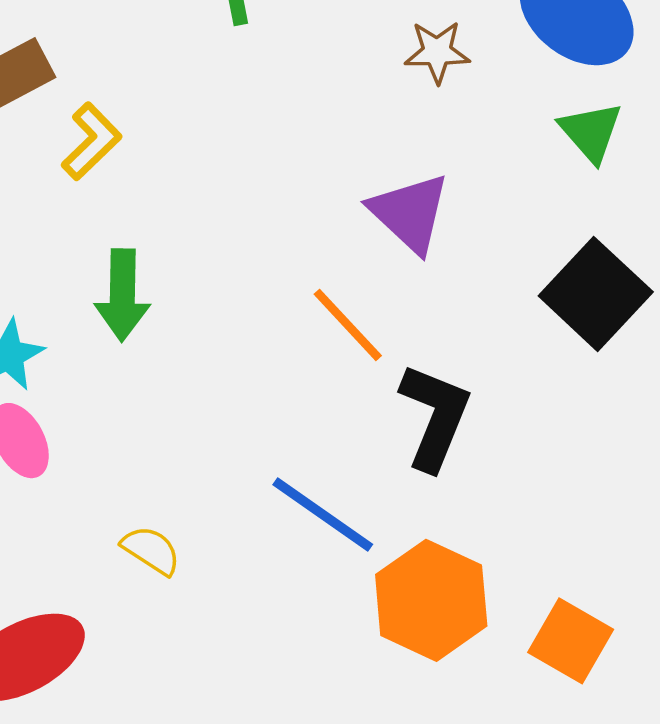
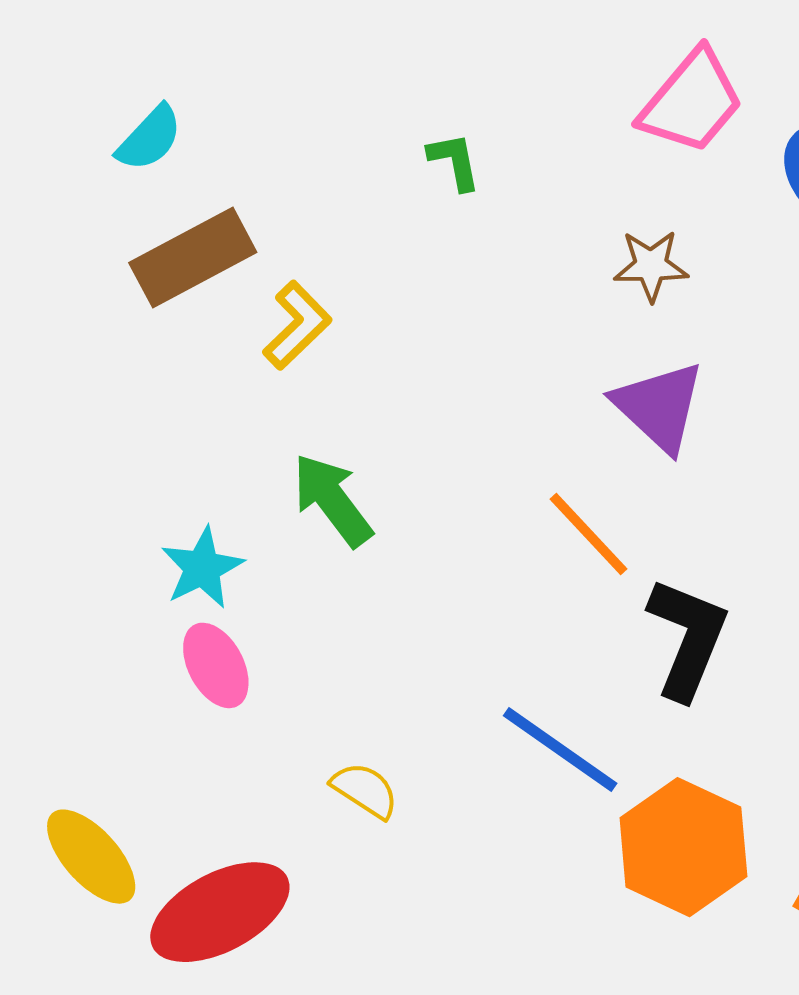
brown star: (437, 52) -> (651, 266), moved
green arrow: (122, 295) -> (332, 500), turned 142

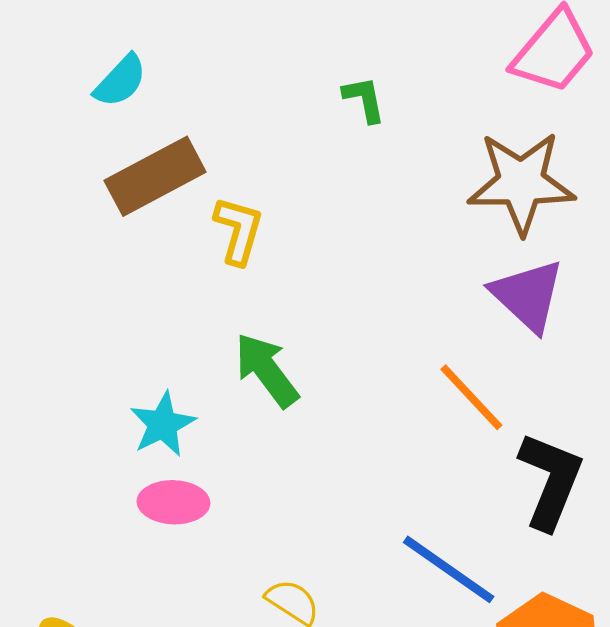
brown star: (651, 266) -> (521, 183), size x1.8
yellow L-shape: (297, 325) -> (238, 230), turned -30
pink ellipse: (216, 665) -> (173, 502), turned -60

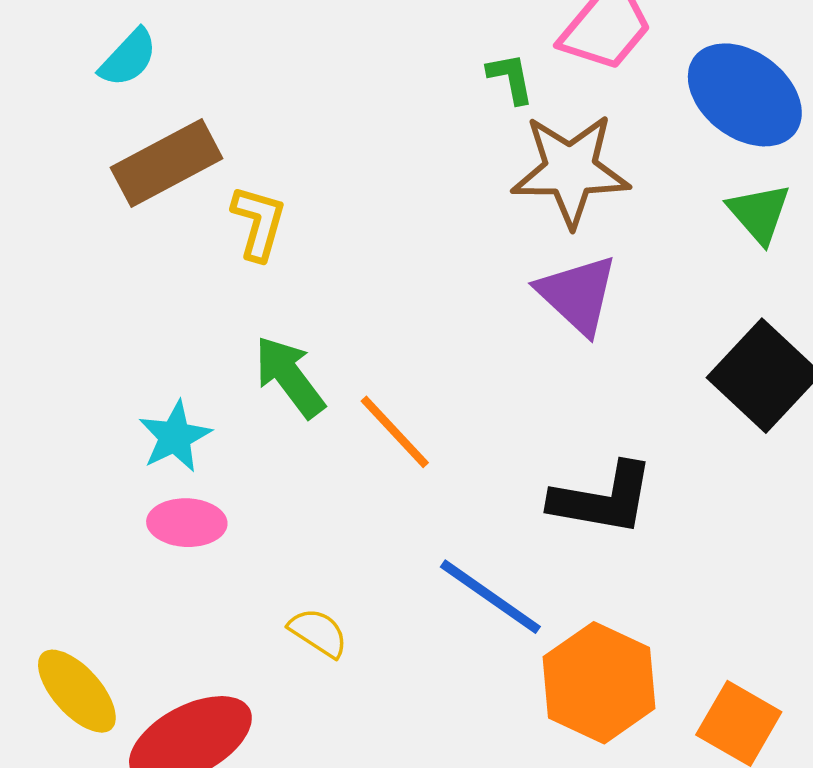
green L-shape: (364, 99) -> (511, 78), moved
orange line: (471, 397) -> (395, 432), moved
black L-shape: (550, 481) -> (603, 499), turned 78

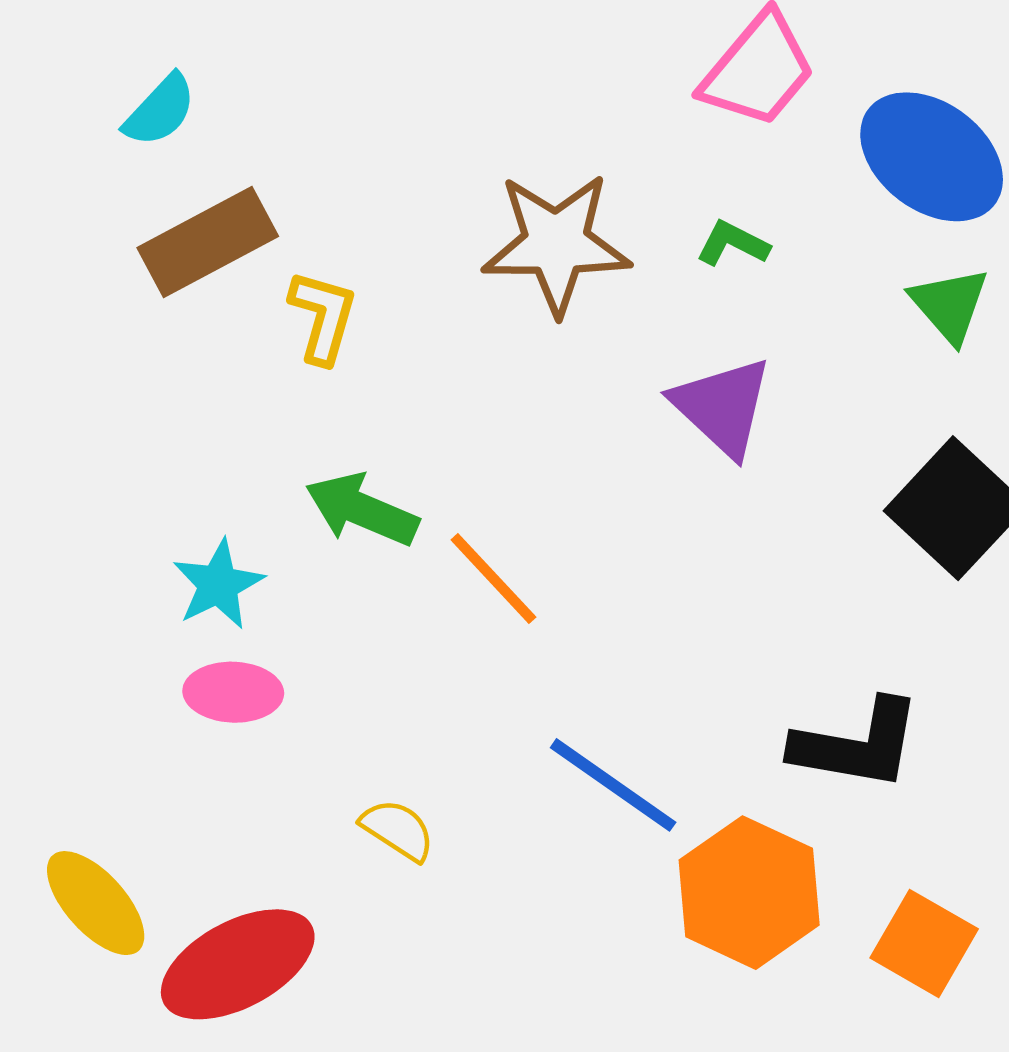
green L-shape: (511, 78) -> (733, 244), moved, turned -52
brown star: (570, 170) -> (556, 244), moved
green arrow: (290, 377) -> (362, 510), turned -30
black L-shape: (603, 499) -> (857, 745), moved

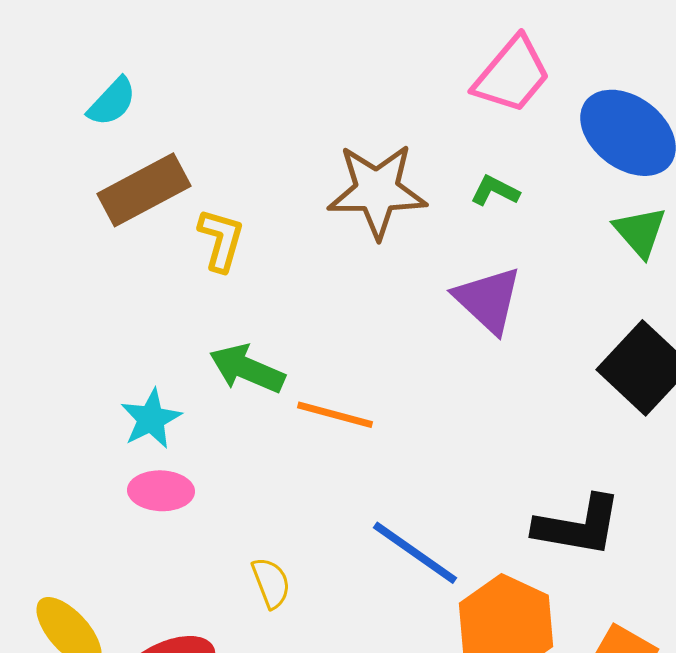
orange line: (493, 579) -> (335, 415), turned -32
yellow semicircle: (398, 830) -> (271, 583), turned 36

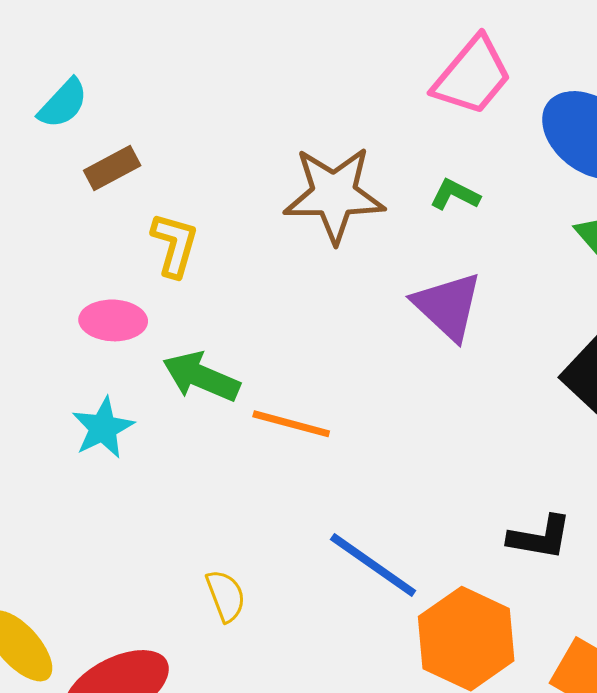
brown rectangle: (144, 190) -> (112, 168), moved, size x0.6
pink ellipse: (161, 491) -> (113, 320), moved
black L-shape: (578, 526) -> (540, 537), size x0.7

